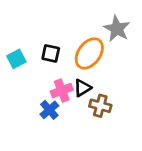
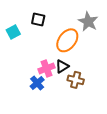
black square: (51, 53) -> (38, 20), moved
cyan square: (16, 59) -> (13, 32), moved

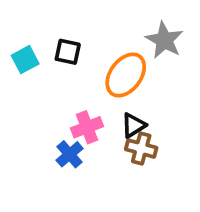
black square: (38, 20) -> (68, 52), moved
black triangle: (62, 66) -> (133, 125), moved

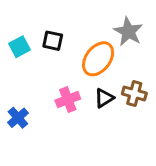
brown cross: (141, 149) -> (134, 94), moved
blue cross: (70, 154) -> (18, 118), moved

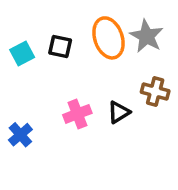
orange ellipse: (98, 59) -> (108, 38), moved, turned -56
brown cross: (134, 94) -> (155, 92), moved

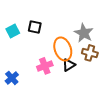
gray star: (147, 36) -> (84, 33), moved
orange ellipse: (108, 38) -> (63, 49), moved

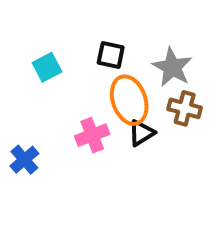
black square: (35, 27) -> (111, 55), moved
cyan square: (13, 31) -> (47, 67), moved

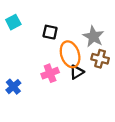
black square: (111, 55) -> (50, 32), moved
cyan square: (47, 67) -> (13, 22), moved

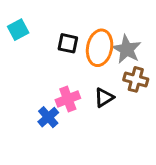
orange ellipse: (70, 54) -> (100, 48), moved, turned 30
blue cross: (13, 87) -> (48, 117), moved

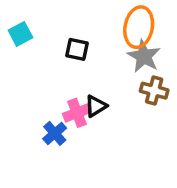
orange ellipse: (100, 48) -> (139, 27), moved
black triangle: (104, 98) -> (96, 106), moved

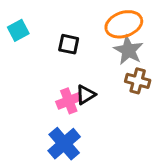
orange ellipse: (139, 27) -> (124, 24), turned 60
blue cross: (55, 133) -> (64, 144), moved, size x1.5

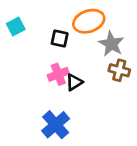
orange ellipse: (124, 24) -> (89, 21), moved
pink cross: (69, 101) -> (58, 74), moved

